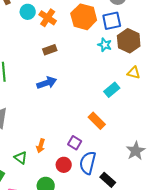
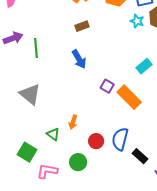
blue arrow: (47, 83) -> (79, 59), turned 78
orange rectangle: (97, 121) -> (129, 97), size x1.4
purple square: (75, 143) -> (107, 86), moved

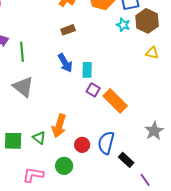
cyan rectangle: (144, 66) -> (87, 70), moved, turned -49
gray triangle: (30, 94) -> (23, 87), moved
orange arrow: (73, 122) -> (59, 126), size x1.6
green square: (27, 152) -> (13, 141), moved, turned -30

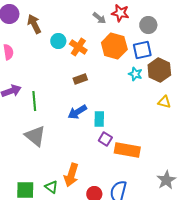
blue arrow: (65, 63) -> (77, 112), turned 90
orange rectangle: (115, 101) -> (127, 150), turned -35

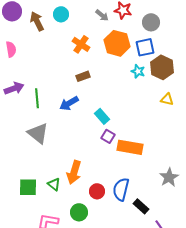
cyan circle: (58, 41) -> (61, 14), moved
blue arrow: (77, 112) -> (69, 103), moved
cyan rectangle: (99, 119) -> (102, 116), turned -42

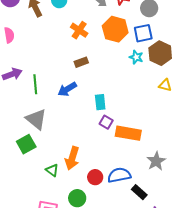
cyan rectangle: (102, 116) -> (100, 102), turned 35
gray star: (169, 177) -> (156, 161), moved
green square: (28, 187) -> (26, 144), moved, turned -30
blue semicircle: (121, 189) -> (119, 175), turned 65

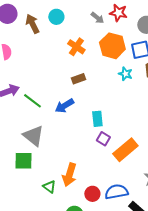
cyan star: (136, 57) -> (125, 74), moved
green line: (35, 84) -> (32, 101), turned -48
orange rectangle: (128, 133) -> (125, 150), turned -50
green square: (26, 144) -> (23, 161), turned 30

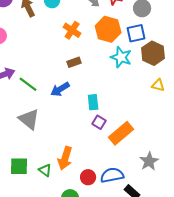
cyan star: (125, 74) -> (121, 57), size x1.5
green square: (23, 161) -> (19, 166), moved

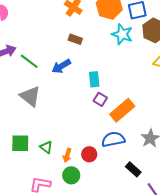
brown rectangle: (74, 62) -> (75, 39), turned 40
orange arrow: (65, 158) -> (67, 155), moved, size x0.6
blue semicircle: (112, 175) -> (113, 139), moved

